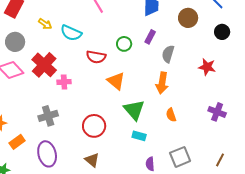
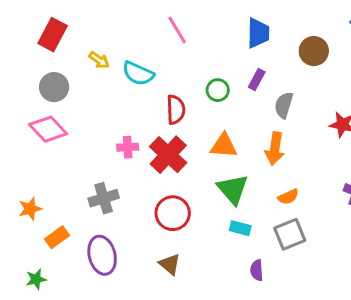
red semicircle: (96, 57) -> (176, 110), turned -102
red cross: (44, 65) -> (168, 155), moved
orange triangle: (116, 81) -> (224, 146), moved, turned -36
orange semicircle: (171, 115) -> (288, 197), turned -96
gray square: (180, 157) -> (290, 234), moved

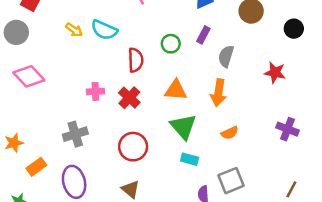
yellow arrow: (99, 60) -> (74, 30), moved
gray circle: (54, 87) -> (16, 32), moved
red cross: (168, 155) -> (129, 98), size x0.7
gray square: (290, 234) -> (231, 181), moved

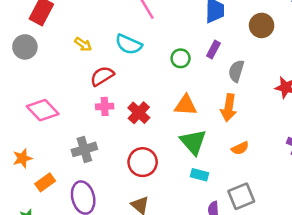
cyan semicircle: (104, 30) -> (129, 44), moved
red semicircle: (136, 60) -> (102, 76), moved, turned -120
pink diamond: (29, 76) -> (43, 110), moved

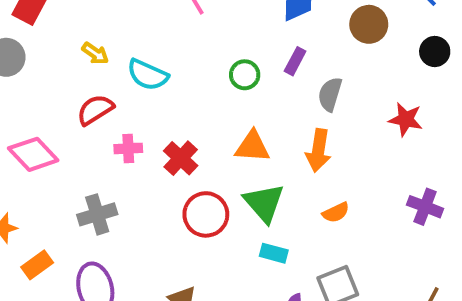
cyan semicircle: (129, 44) -> (148, 75), moved
red semicircle: (102, 76) -> (95, 110), moved
red circle: (143, 162) -> (206, 214), moved

